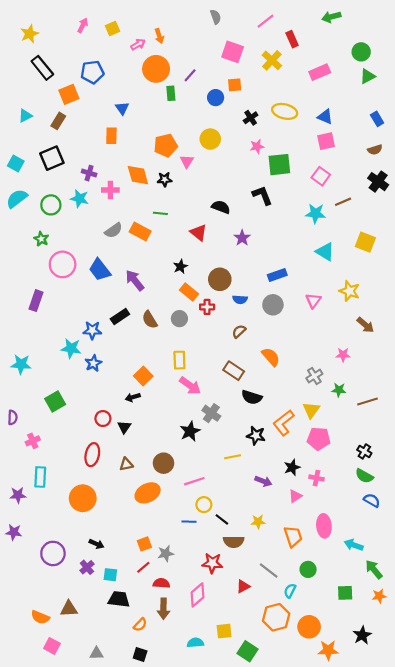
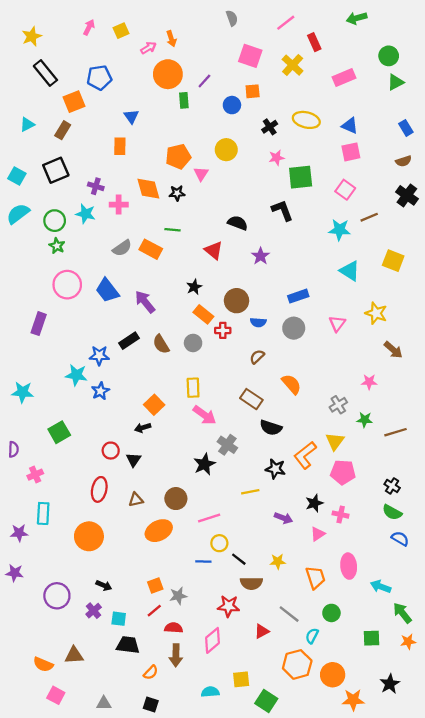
green star: (41, 239) -> (57, 246), moved

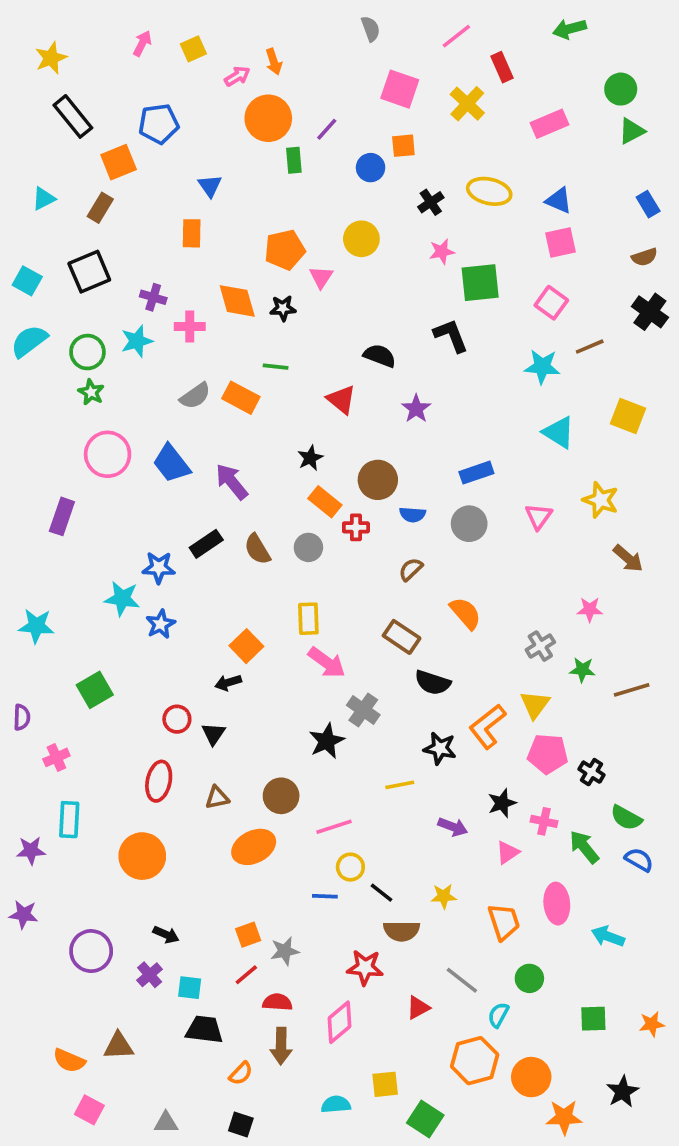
cyan star: (86, 214) -> (137, 341), turned -30
black cross: (392, 486) -> (591, 772), moved
green arrow: (402, 613) -> (584, 847), moved

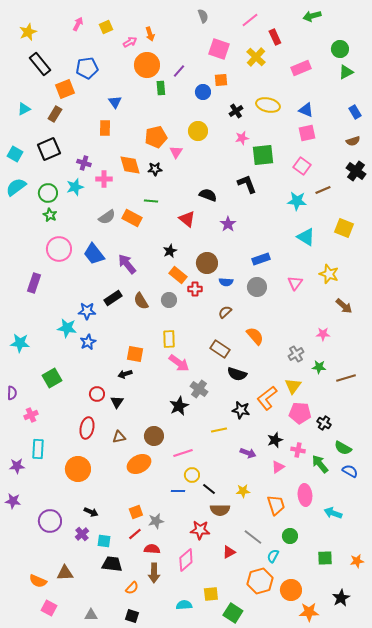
orange square: (246, 646) -> (135, 354), turned -36

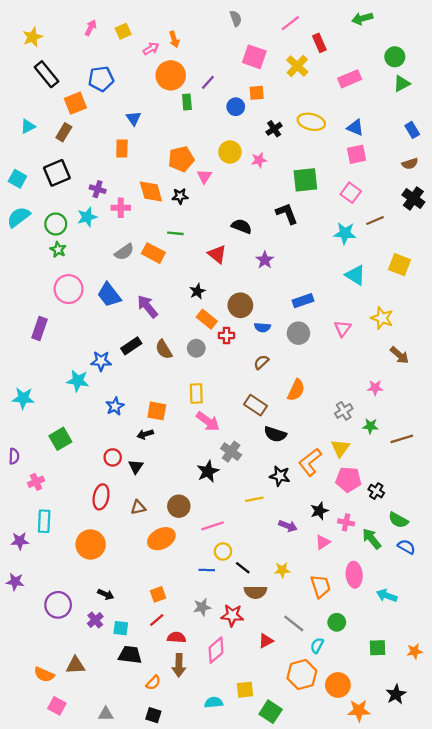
pink star: (242, 138) -> (259, 160), moved
orange semicircle: (255, 336) -> (296, 390), turned 66
blue star: (88, 342) -> (115, 406), moved
gray star: (156, 521) -> (202, 607), moved

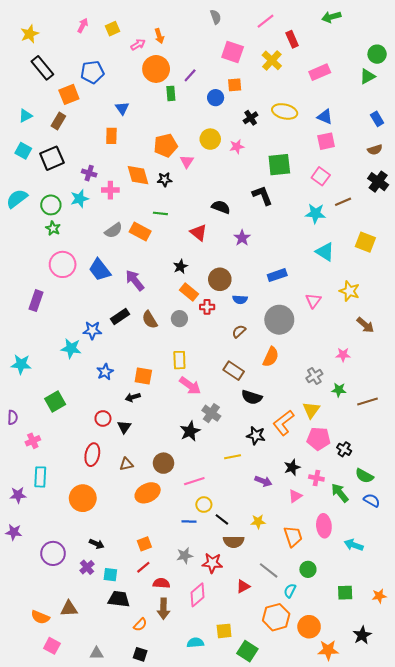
green circle: (395, 57) -> (377, 54), moved
cyan square: (17, 179) -> (23, 151), moved
gray circle: (298, 333) -> (279, 320), moved, size x1.4

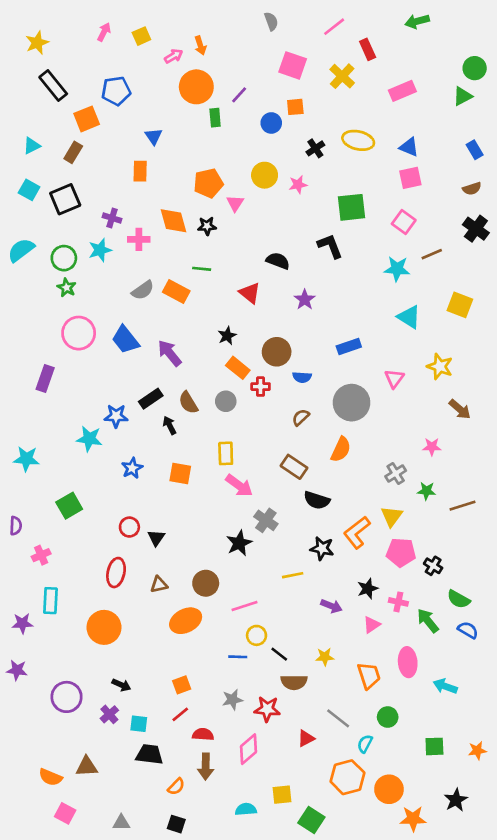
black arrow: (133, 397) -> (170, 425), moved, turned 80

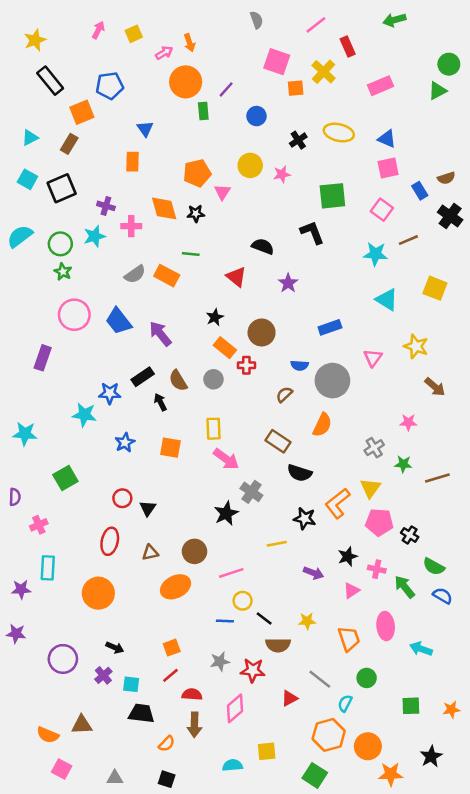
orange square: (295, 107) -> (296, 88), moved
blue rectangle: (475, 150) -> (420, 191), moved
blue semicircle: (302, 377) -> (300, 365), moved
green square: (311, 820) -> (315, 775), moved

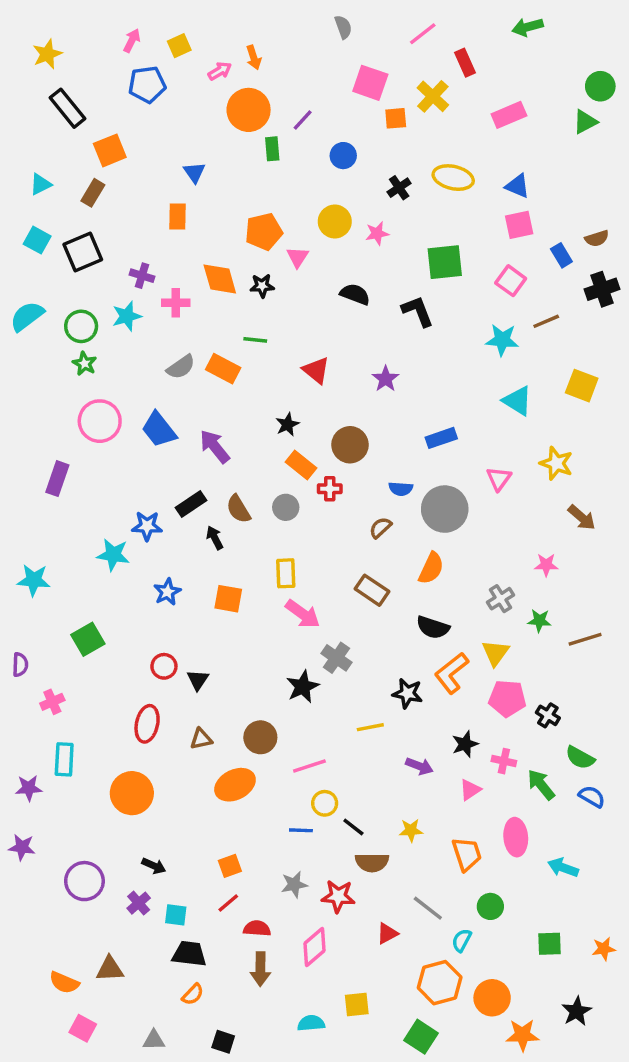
blue pentagon: (110, 86) -> (147, 85), moved
black cross: (450, 216) -> (602, 289), turned 35
black semicircle: (263, 246) -> (355, 294), moved
black semicircle: (300, 473) -> (433, 627), moved
orange semicircle: (167, 744) -> (193, 994), moved

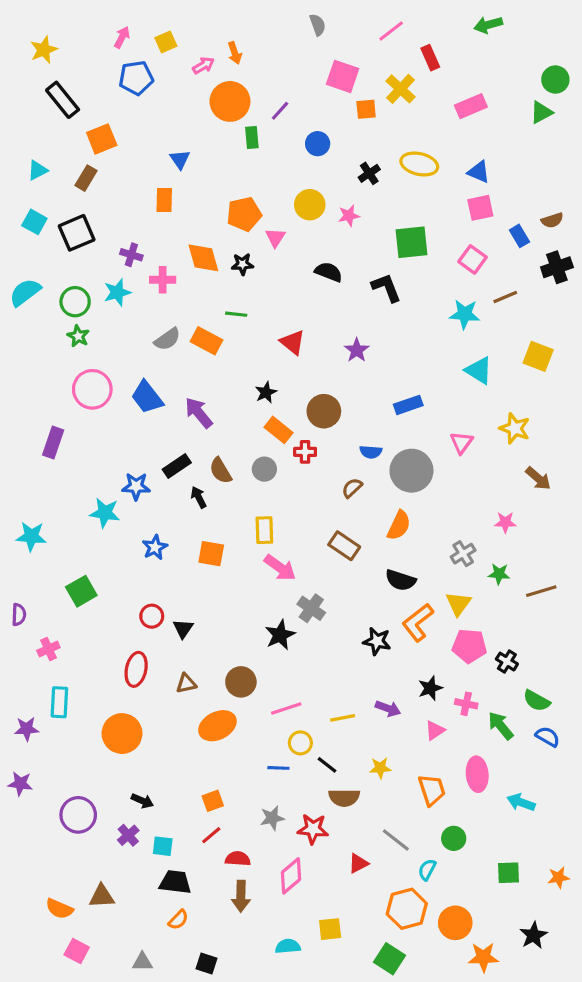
yellow line: (370, 727) -> (343, 718), moved

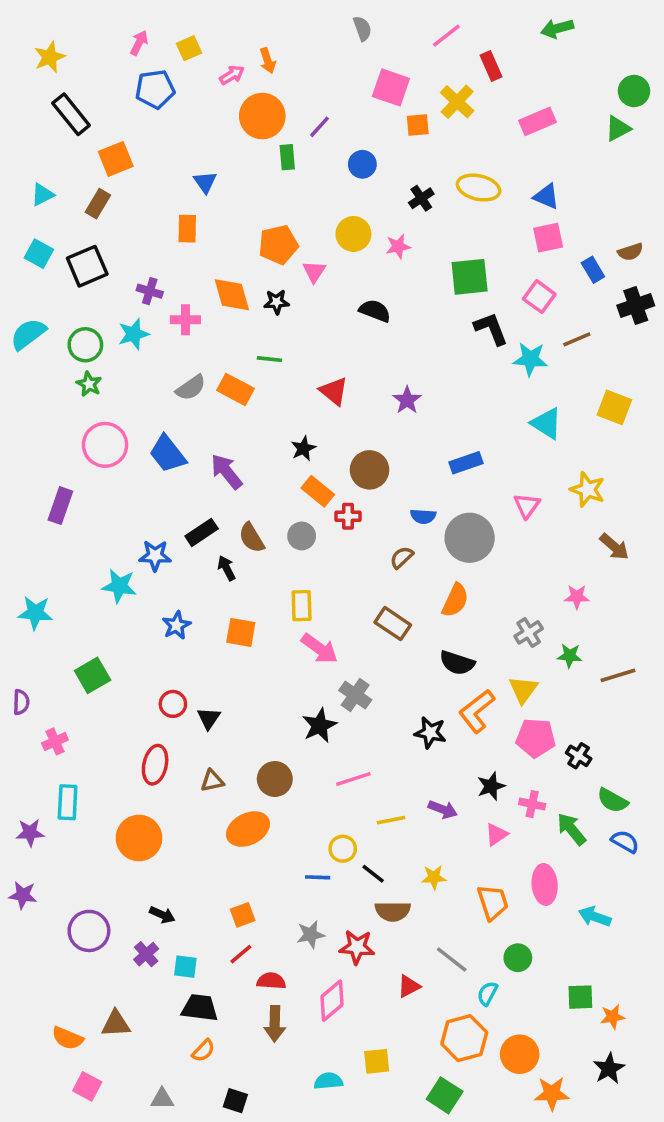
black L-shape: (386, 288) -> (491, 329), moved
pink line: (286, 708) -> (353, 779), moved
orange star: (559, 877) -> (613, 1017), moved

